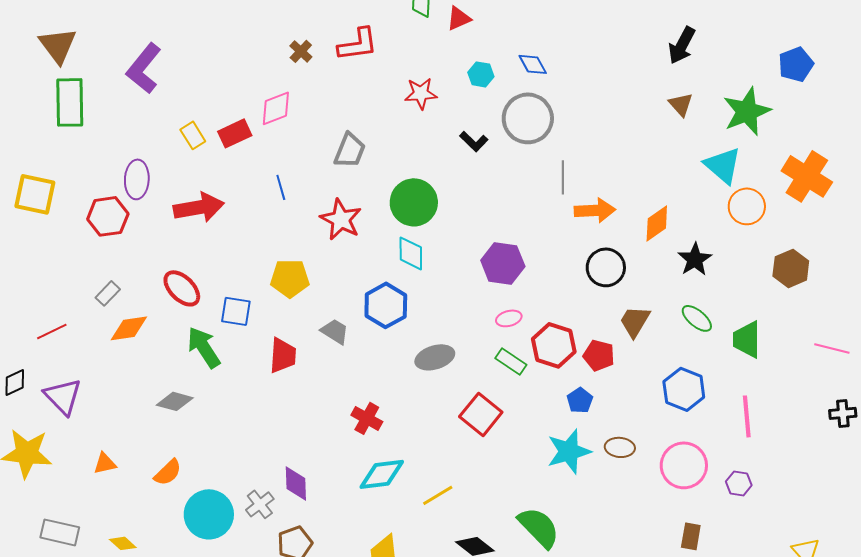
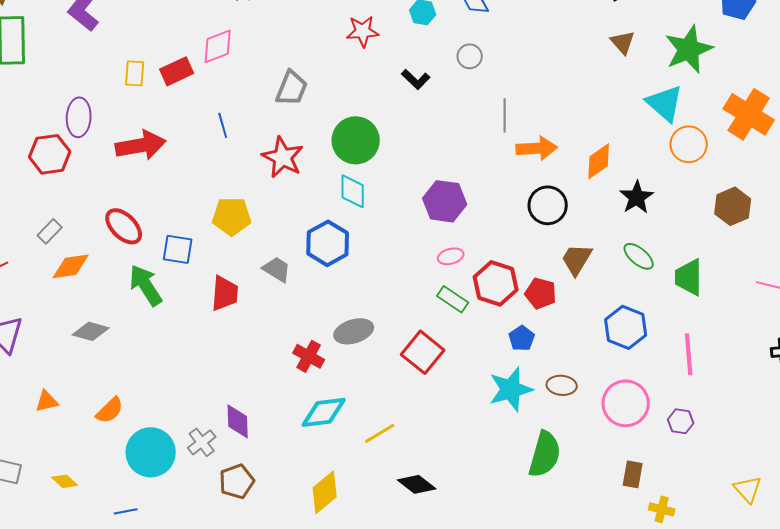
gray circle: (528, 118) -> (470, 56), size x0.5
yellow rectangle: (193, 135) -> (135, 73), turned 36
gray ellipse: (435, 357) -> (354, 331), moved
gray diamond: (175, 401) -> (91, 331), moved
green semicircle: (539, 527) -> (545, 454), moved, turned 60

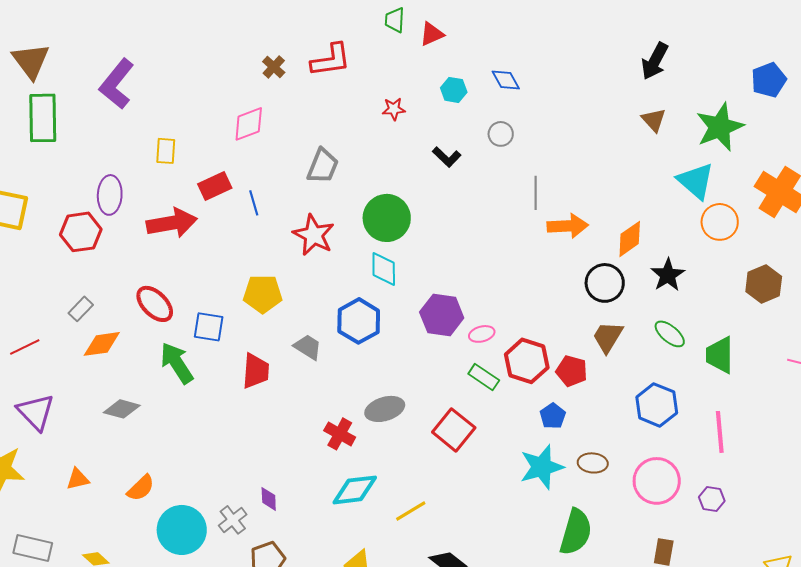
red star: (363, 31) -> (394, 109), size x0.7
red rectangle: (177, 71) -> (215, 186), moved
purple hexagon: (445, 201) -> (442, 315), moved
black circle: (548, 205) -> (605, 283), moved
purple diamond: (238, 421) -> (269, 499), size x0.7

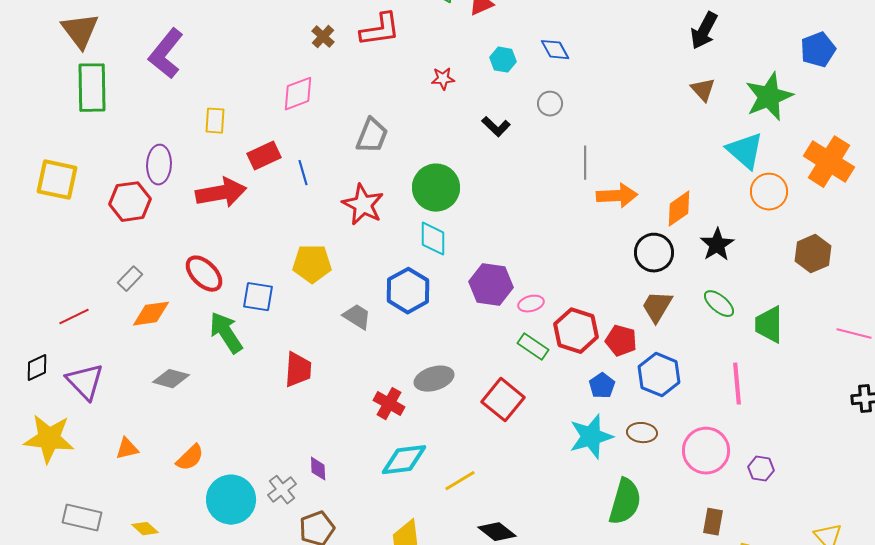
red trapezoid: (256, 371) -> (298, 370), moved
blue hexagon: (657, 405) -> (659, 375), moved
pink line: (720, 432) -> (737, 384), moved

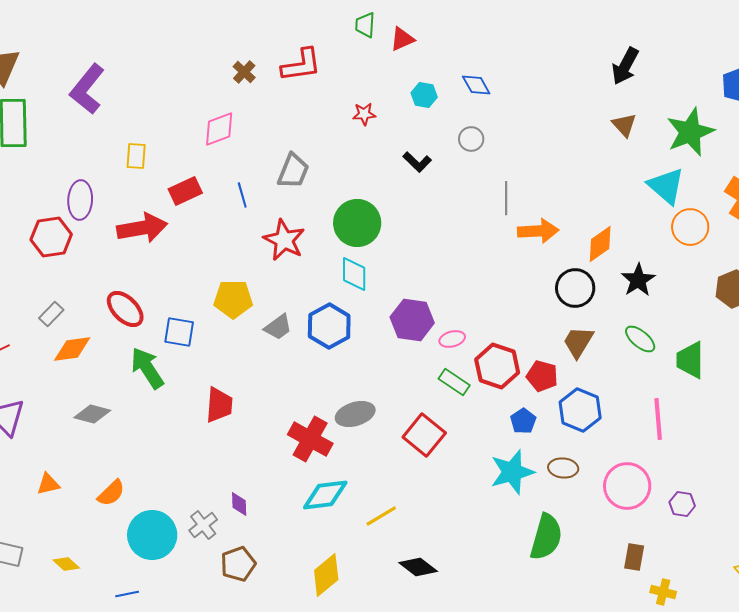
blue line: (303, 173) -> (242, 195), moved
gray trapezoid: (357, 317) -> (278, 327), moved, turned 112
red cross: (389, 404) -> (310, 439), size x1.4

